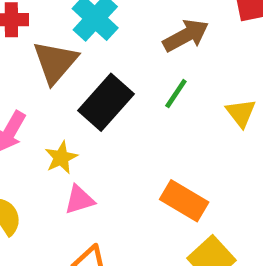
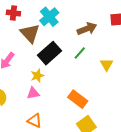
brown triangle: (55, 62) -> (30, 33), turned -30
yellow star: (61, 158) -> (37, 76), moved

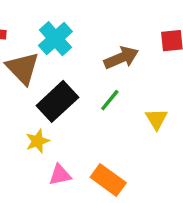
pink triangle: (33, 93) -> (60, 175), moved

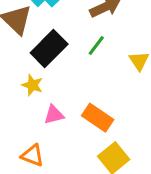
yellow star: (38, 141) -> (32, 85), turned -30

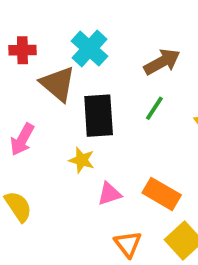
black rectangle: (49, 49) -> (99, 116), turned -45
orange triangle: (32, 155) -> (128, 244), moved, turned 35

